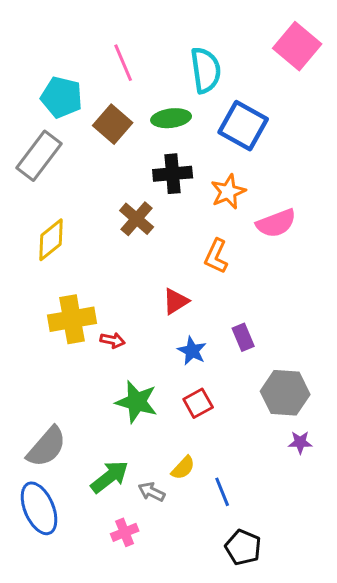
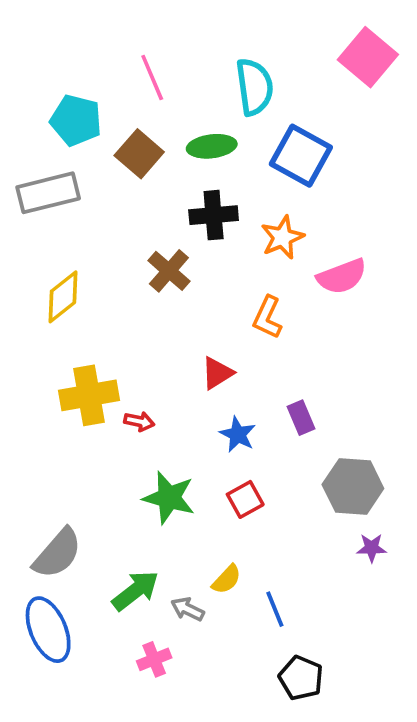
gray rectangle: (39, 156) -> (48, 193), turned 39

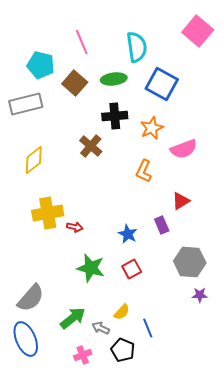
red triangle: (217, 373) -> (181, 201), moved
black pentagon: (301, 678) -> (123, 350), moved

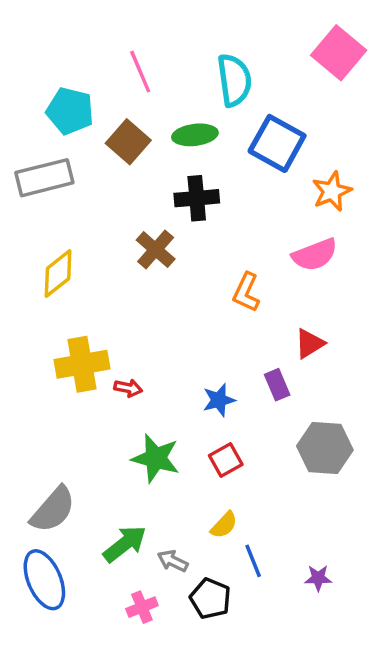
orange star: (152, 128) -> (332, 191), moved
blue star: (128, 234) -> (219, 400), turned 30
purple star: (200, 295) -> (318, 578), moved
yellow semicircle: (122, 312) -> (224, 525), moved

